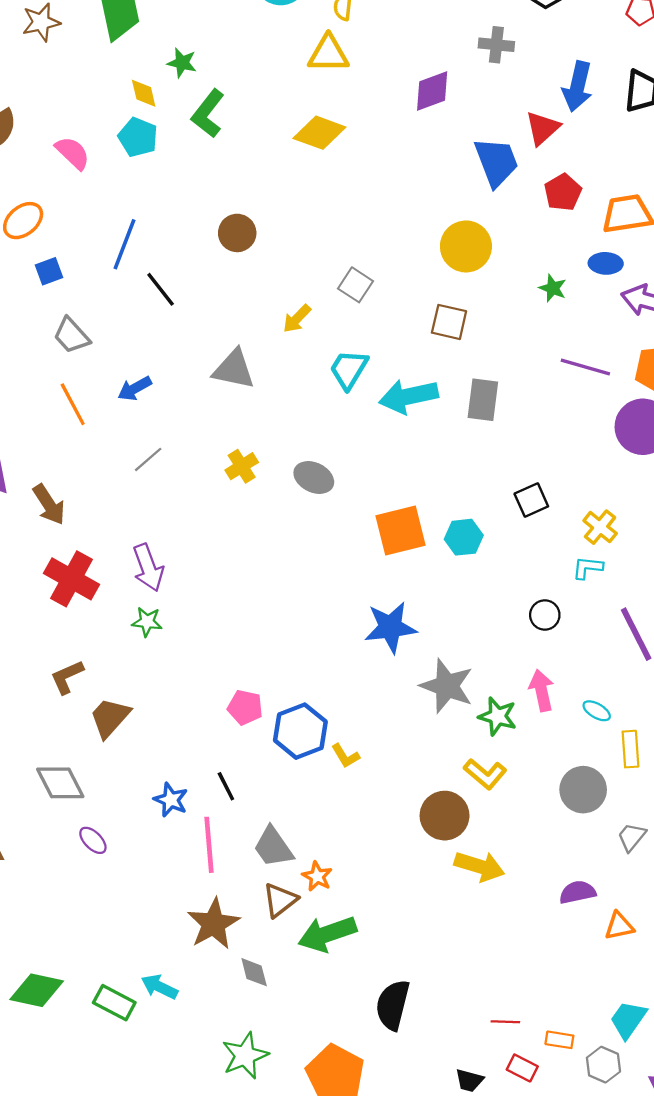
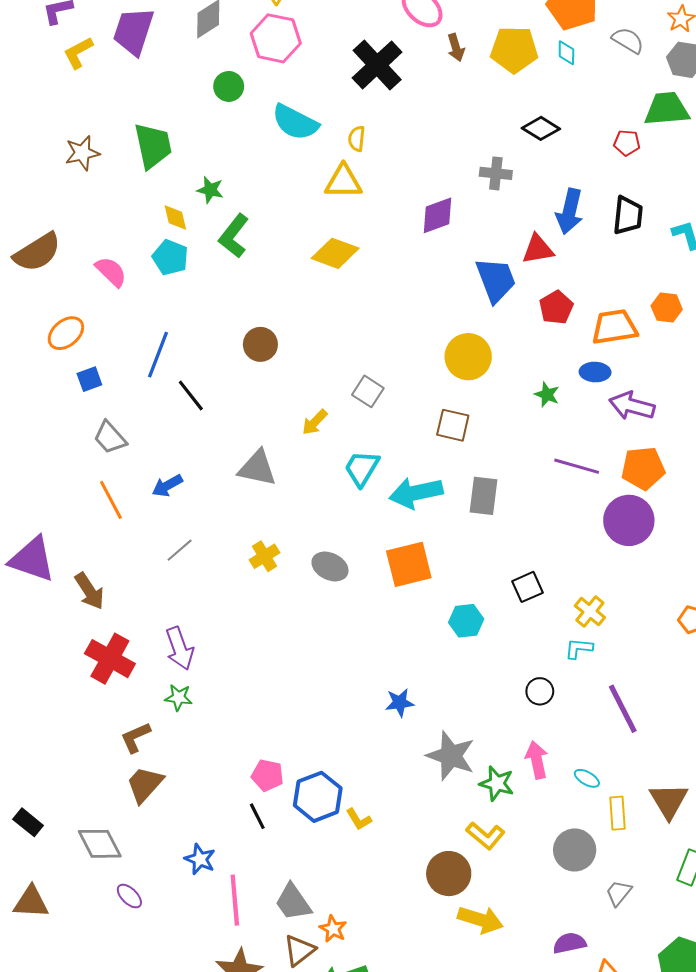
red triangle: (543, 128) -> (538, 249), turned 32
orange square: (401, 530) -> (409, 564), moved
blue star: (390, 627) -> (400, 703), size x0.6
brown L-shape: (67, 677) -> (136, 737), moved
black line: (226, 786) -> (257, 816), moved

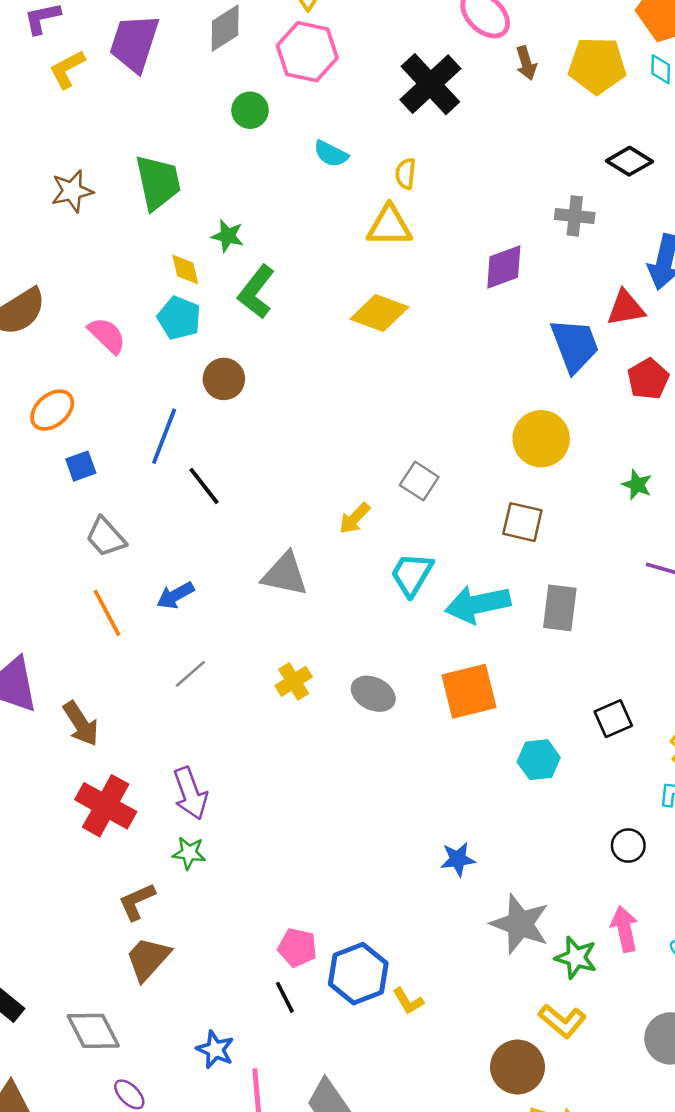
cyan semicircle: (295, 122) -> (331, 154), size x0.6
brown circle: (260, 344) -> (224, 379), moved

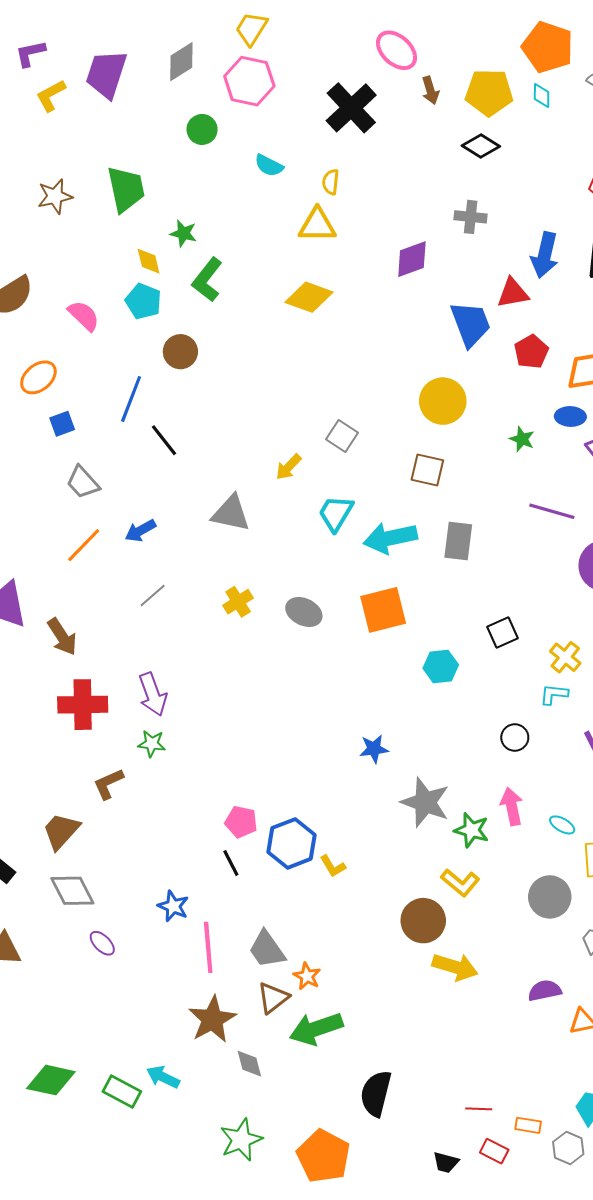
black diamond: (629, 161) -> (481, 146), moved
orange line: (107, 613) -> (84, 545), turned 72
red cross: (106, 806) -> (83, 705), turned -30
brown trapezoid: (148, 959) -> (61, 831), moved

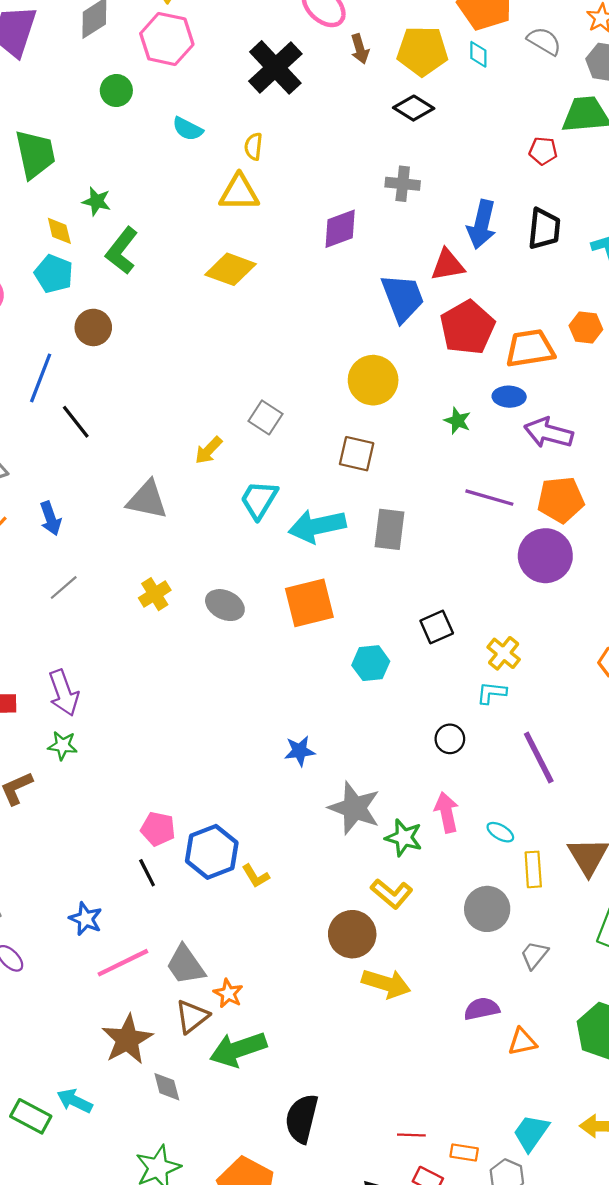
red pentagon: (531, 352) -> (467, 327), size x1.5
blue arrow: (140, 531) -> (50, 518), turned -80
pink line: (208, 947) -> (123, 963), turned 69

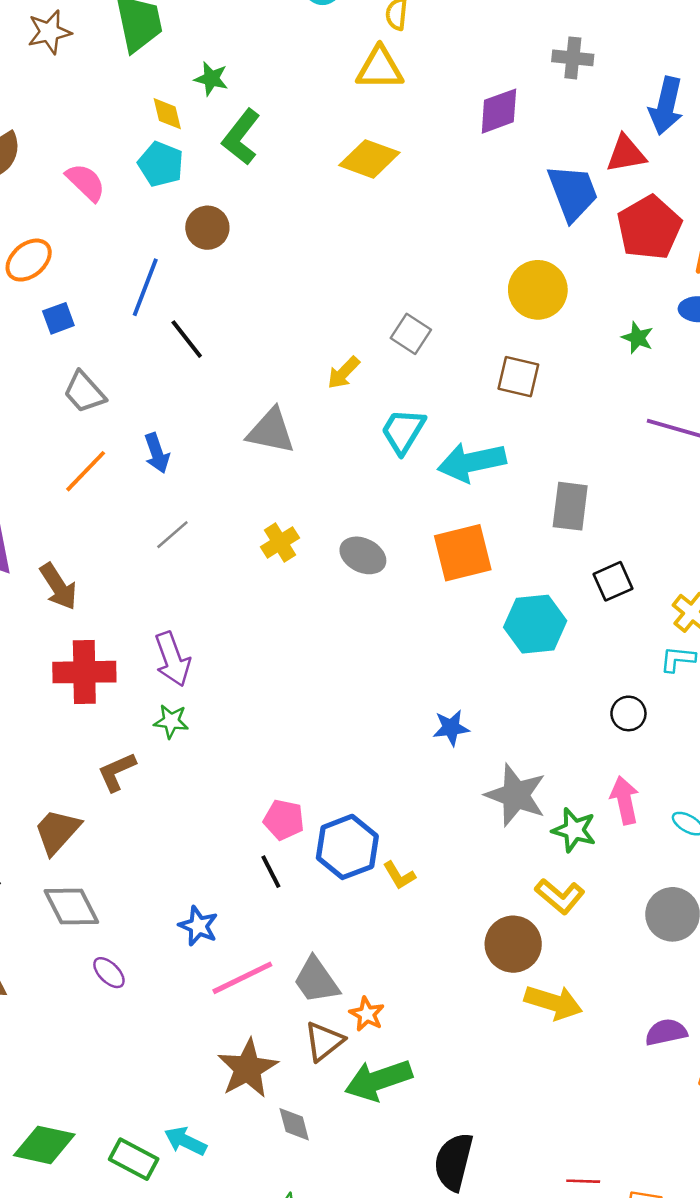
gray rectangle: (390, 529) -> (570, 506), moved
cyan hexagon: (371, 663) -> (535, 624), size x1.4

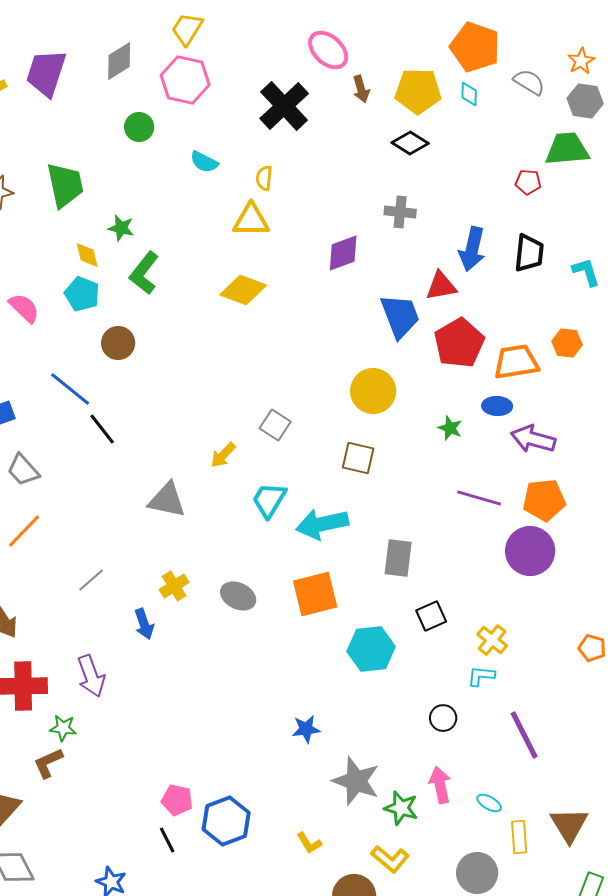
blue line: (145, 287) -> (70, 389), turned -72
blue arrow: (157, 453) -> (144, 624), moved
green star: (171, 721) -> (63, 728), moved
yellow L-shape: (399, 875) -> (309, 843), moved

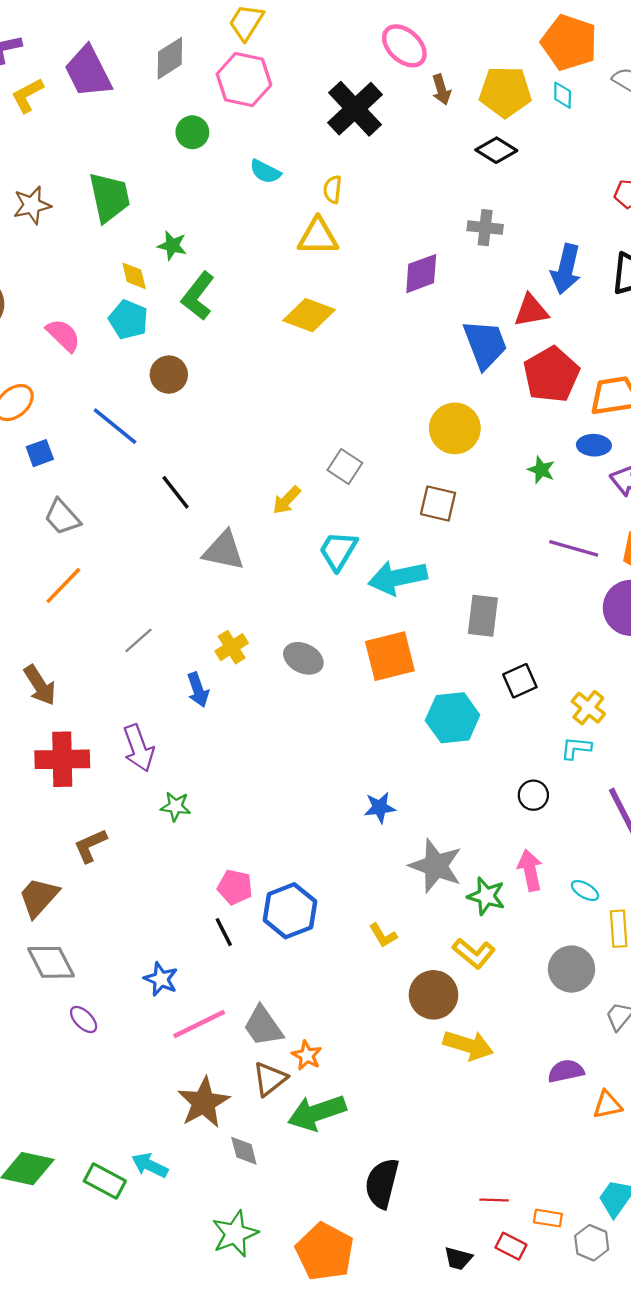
purple trapezoid: (46, 73) -> (88, 72), turned -45
black line: (102, 429) -> (176, 492), moved
green star: (63, 728) -> (176, 806), moved

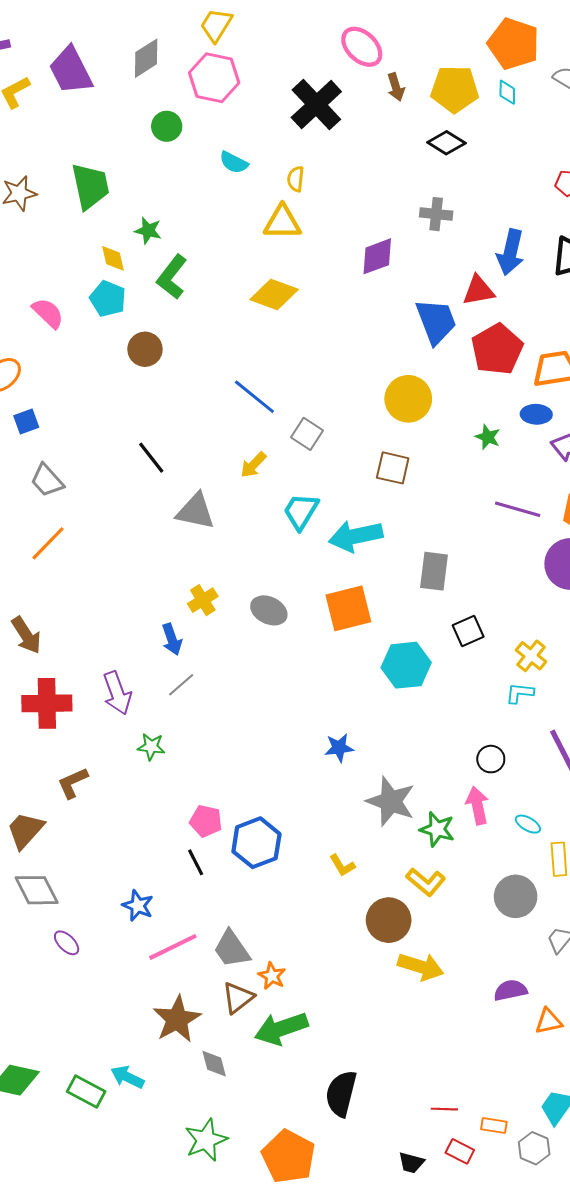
blue line: (115, 426) -> (254, 397), moved
gray line: (139, 640) -> (181, 685), moved
black circle: (533, 795) -> (491, 759), moved

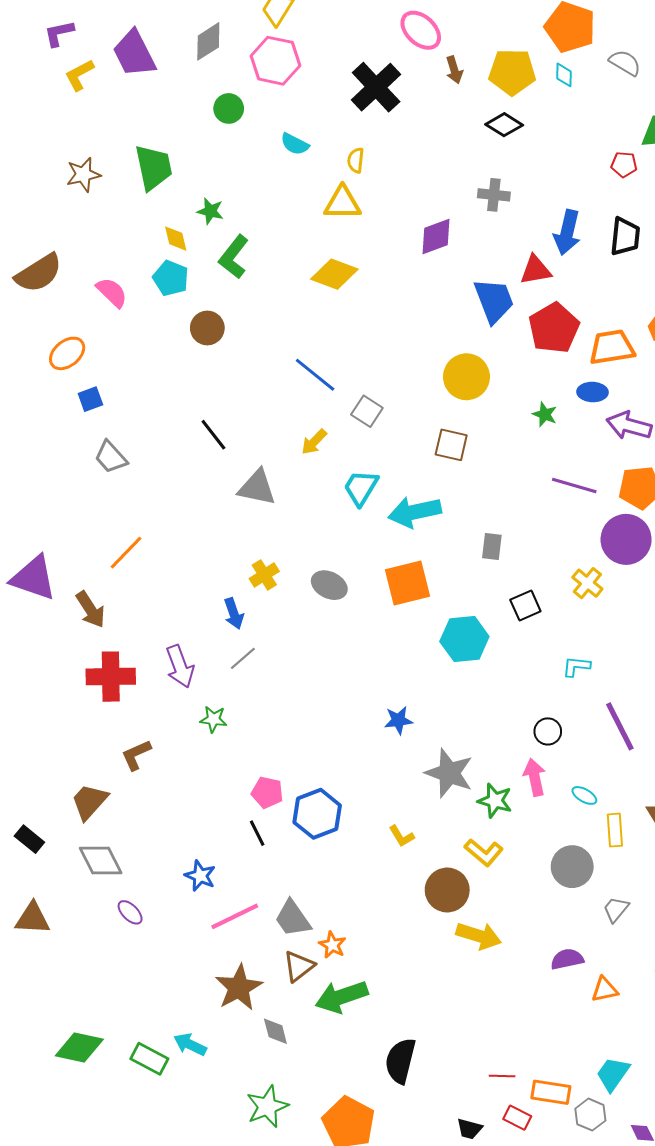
orange line: (48, 543) -> (126, 553), moved
gray rectangle: (434, 571) -> (492, 546), size x0.7
yellow cross: (531, 656) -> (587, 583), moved
orange rectangle: (494, 1126) -> (551, 1092), size x1.5

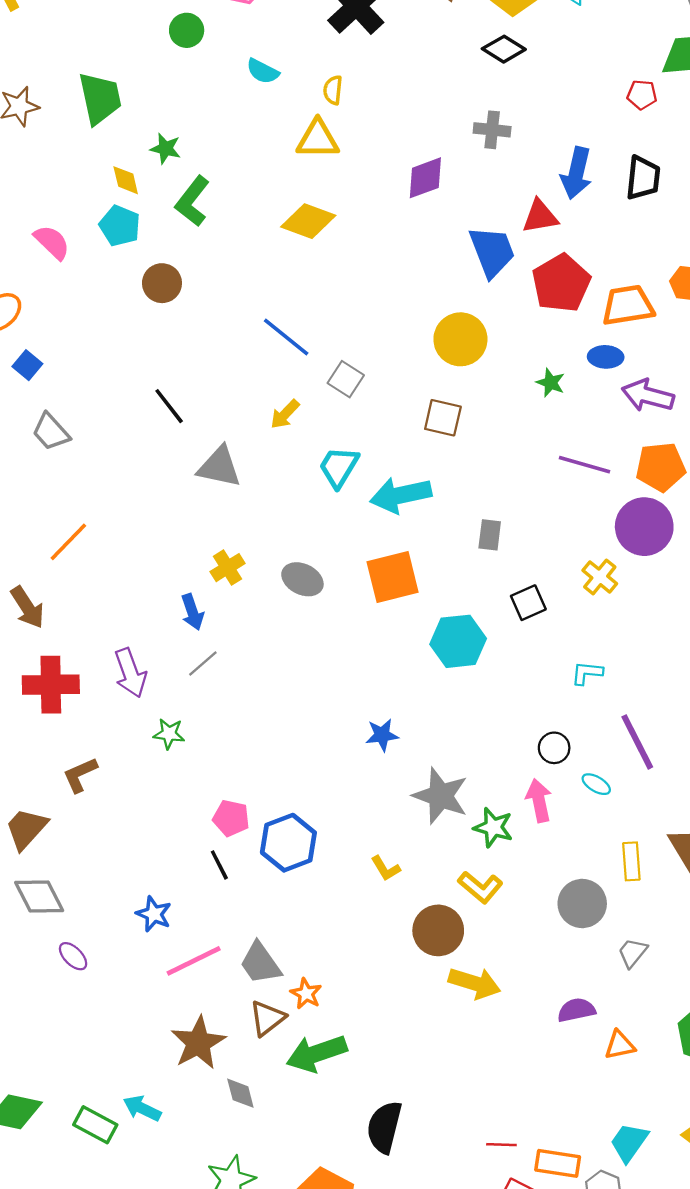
blue square: (90, 399) -> (27, 365), turned -30
cyan ellipse: (584, 795) -> (596, 784), moved

